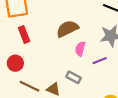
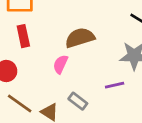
pink semicircle: (80, 49) -> (60, 64), moved

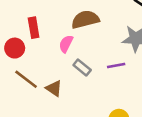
red rectangle: (23, 36) -> (34, 28), moved
gray rectangle: (78, 101) -> (82, 67), moved

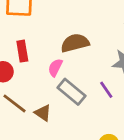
purple line: (116, 65) -> (106, 90), turned 66
gray rectangle: (82, 67) -> (71, 92), size x1.5

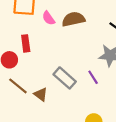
brown semicircle: (75, 43) -> (73, 19), moved
pink semicircle: (55, 68) -> (49, 18), moved, turned -64

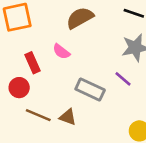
pink semicircle: (49, 18) -> (61, 51), moved

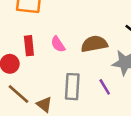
brown semicircle: (80, 18) -> (94, 44), moved
gray rectangle: (90, 90) -> (72, 87), turned 50

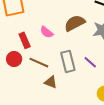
purple line: (105, 87) -> (90, 62), moved
brown line: (19, 94) -> (39, 63), moved

